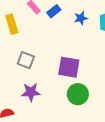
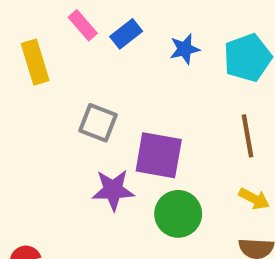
gray square: (26, 60) -> (98, 123), moved
purple star: (31, 92) -> (113, 190), moved

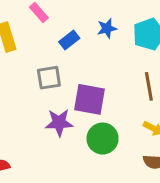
blue rectangle: (126, 34) -> (69, 40), moved
gray square: (98, 123) -> (49, 78), turned -30

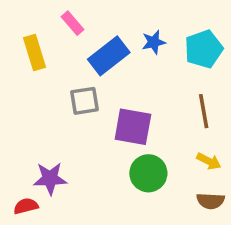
blue rectangle: (69, 40) -> (109, 56), size x1.6
purple star: (59, 123) -> (50, 178), moved

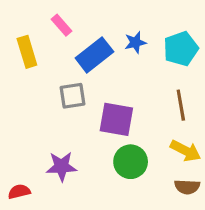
yellow arrow: (209, 161) -> (186, 151), size x1.4
purple star: (50, 178) -> (61, 166), moved

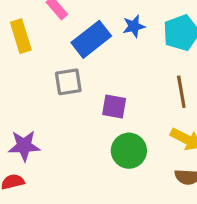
purple square: (116, 119) -> (114, 106), size x0.7
purple star: (61, 166) -> (24, 146), moved

